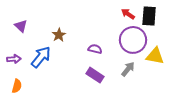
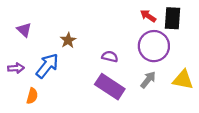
yellow triangle: (155, 56) -> (183, 80), moved
purple rectangle: (95, 75) -> (110, 87), size x1.4
orange semicircle: (17, 86) -> (32, 96), moved

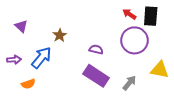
gray arrow: (148, 80) -> (129, 83), moved
orange semicircle: (32, 96) -> (28, 84), turned 56

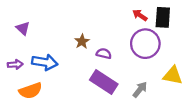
brown star: (60, 35) -> (82, 41), moved
blue arrow: (41, 58) -> (45, 62), turned 60
orange semicircle: (28, 84) -> (30, 91), size x1.5

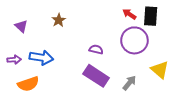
brown star: (82, 41) -> (59, 20), moved
yellow triangle: (173, 75) -> (160, 70), turned 30

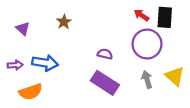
gray arrow: (129, 83) -> (147, 79), moved, turned -56

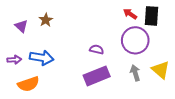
brown star: (64, 22) -> (46, 20), moved
purple rectangle: (105, 83) -> (97, 76), turned -55

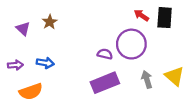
purple circle: (135, 40) -> (131, 44), moved
blue arrow: (42, 58) -> (45, 63), size x0.7

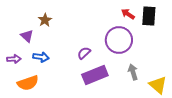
purple triangle: (23, 29) -> (27, 36), moved
purple semicircle: (105, 54) -> (84, 53), moved, turned -56
yellow triangle: (174, 76) -> (158, 85), moved

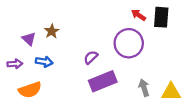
brown star: (45, 20) -> (52, 31), moved
gray arrow: (133, 72) -> (144, 88), moved
yellow triangle: (158, 85) -> (171, 92), turned -42

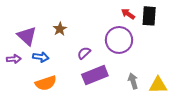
brown star: (52, 31) -> (60, 29), moved
purple triangle: (29, 39) -> (27, 36), size x1.5
orange semicircle: (30, 90) -> (46, 83), moved

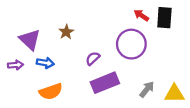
gray arrow: (133, 81) -> (147, 89), turned 56

